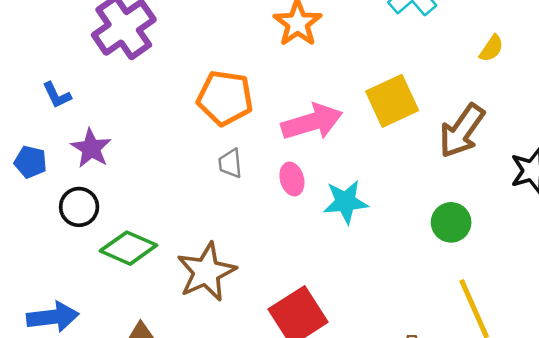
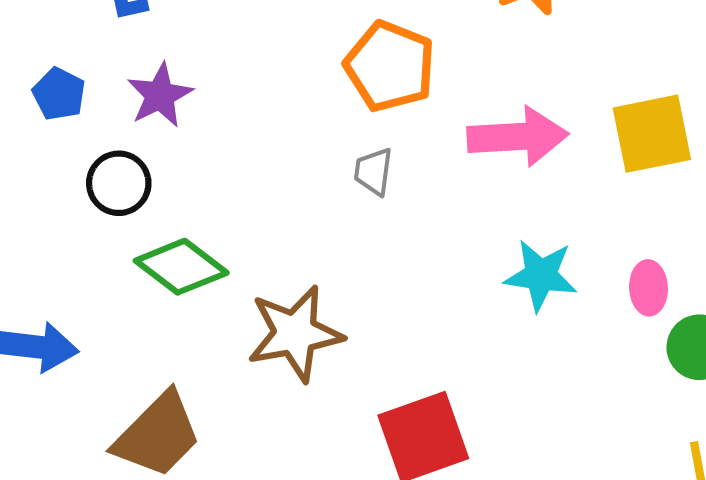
pink ellipse: (292, 179) -> (649, 288), moved

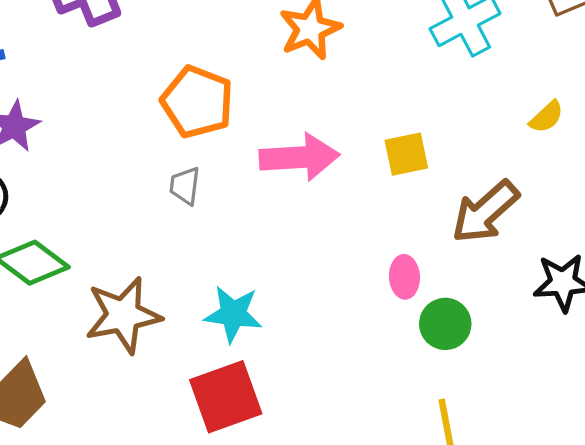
yellow square: (652, 134) -> (406, 154), size x0.7
cyan star: (541, 275) -> (233, 314), moved

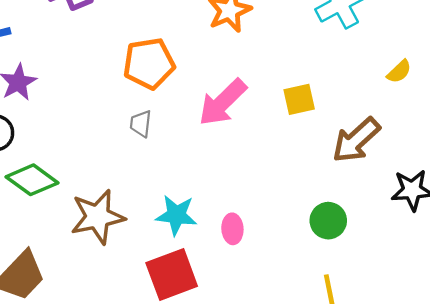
orange pentagon: (197, 102) -> (149, 63), turned -30
pink arrow: (299, 157) -> (223, 102), turned 140
pink ellipse: (404, 277) -> (232, 229), moved

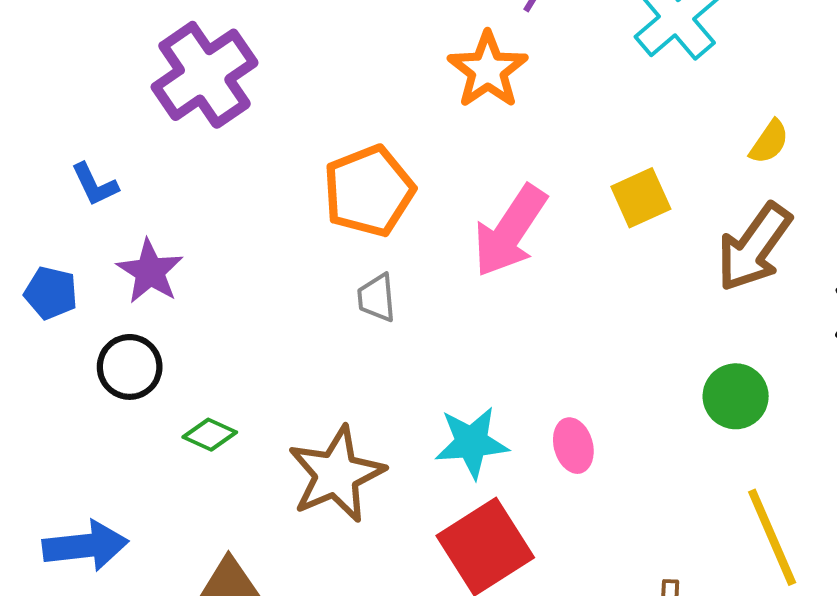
yellow semicircle: (399, 72) -> (769, 142), moved
green diamond: (32, 180) -> (210, 435), size x0.6

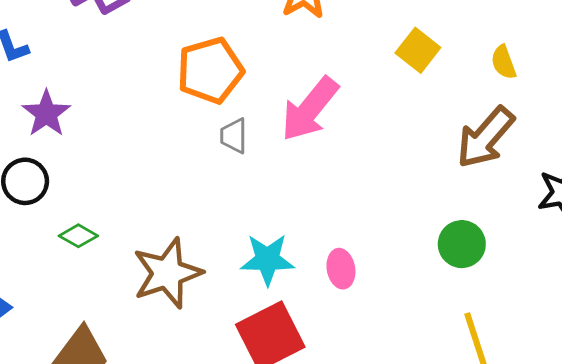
yellow semicircle: (769, 142) -> (504, 62), turned 120
yellow square: (641, 198) -> (418, 50), moved, turned -33
gray trapezoid: (377, 298) -> (234, 136), moved

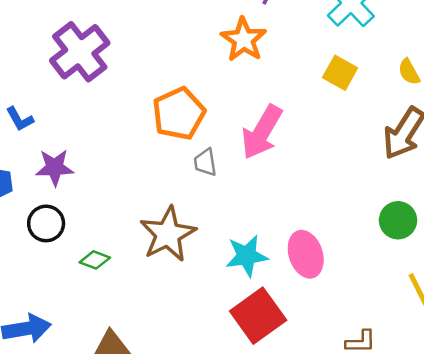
purple star: (46, 114) -> (55, 168), turned -30
pink ellipse: (341, 269) -> (306, 254), size x1.5
brown star: (167, 273) -> (168, 234), moved

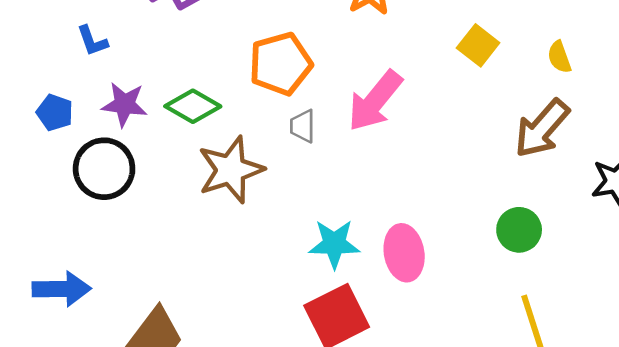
black circle: (46, 223) -> (104, 169), size x1.4
brown star: (168, 234) -> (231, 170), moved
green diamond: (95, 260) -> (193, 106), moved, size x1.5

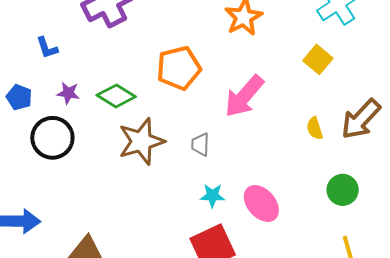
yellow semicircle: (559, 57) -> (315, 128), moved
purple star: (124, 104) -> (68, 93), size x0.7
gray trapezoid: (303, 126) -> (200, 144), moved
cyan star: (334, 244) -> (212, 196), size x0.7
pink ellipse: (404, 253) -> (261, 203), turned -33

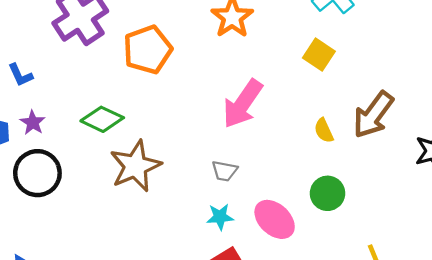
orange pentagon: (179, 68) -> (148, 50), moved
purple star: (68, 93) -> (33, 123), moved, turned 30
gray trapezoid: (200, 144) -> (225, 171), moved, turned -75
green circle: (343, 190) -> (328, 193), moved

